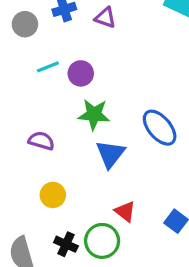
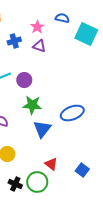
blue ellipse: (160, 128) -> (72, 113), turned -70

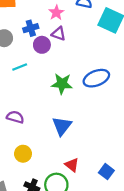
purple circle: (24, 80) -> (42, 45), moved
green star: (32, 105) -> (62, 84), moved
blue ellipse: (72, 113) -> (96, 78), moved

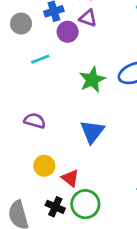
green star: (62, 84) -> (92, 80), turned -30
red triangle: (72, 165) -> (70, 178), moved

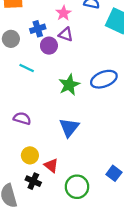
cyan line: (40, 59) -> (27, 68), turned 48
green circle: (85, 204) -> (77, 187), moved
black cross: (55, 207) -> (33, 181), moved

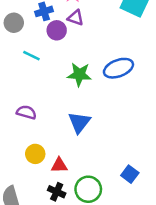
green star: (69, 85) -> (79, 74), turned 30
red triangle: (51, 165) -> (59, 165), turned -40
black cross: (33, 181) -> (57, 192), moved

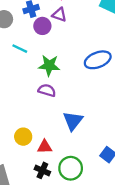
green star: (79, 74) -> (49, 65), moved
purple semicircle: (26, 112) -> (47, 90), moved
blue triangle: (79, 122) -> (73, 121), moved

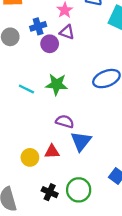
cyan line: (20, 49) -> (26, 89), moved
purple semicircle: (47, 90) -> (65, 121), moved
red triangle: (45, 147) -> (52, 152), moved

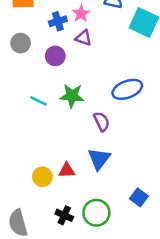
blue cross: (38, 26) -> (58, 21), moved
purple circle: (50, 44) -> (55, 56), moved
purple semicircle: (65, 121) -> (102, 121), moved, turned 48

